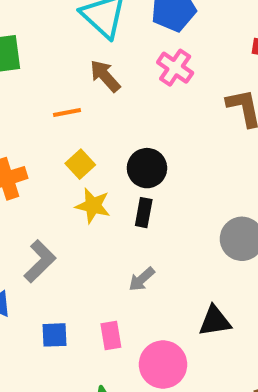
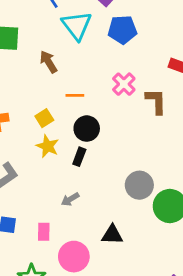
pink cross: (175, 68) -> (124, 84), moved
brown arrow: (105, 76) -> (48, 62), moved
orange line: (67, 113) -> (75, 95), moved

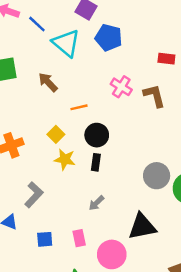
blue pentagon: (122, 30) -> (109, 38), turned 30
black triangle: (112, 235) -> (142, 227), size x1.4

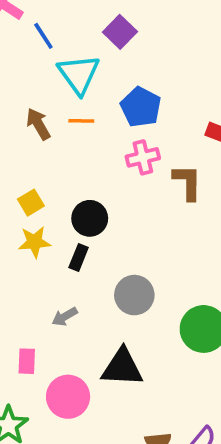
blue pentagon: (109, 38) -> (141, 107), moved
pink cross: (121, 87) -> (143, 157), turned 30
orange line: (79, 107) -> (81, 121), moved
yellow star: (65, 159) -> (34, 242), turned -30
gray circle: (157, 176) -> (134, 295), moved

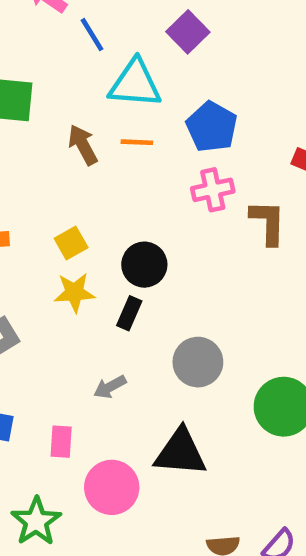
cyan triangle: (79, 74) -> (135, 84), turned -51

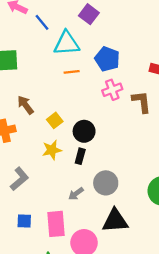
brown arrow: (83, 145) -> (25, 105), moved
yellow square: (71, 243) -> (55, 120), moved
gray circle: (198, 362) -> (106, 183), moved
pink rectangle: (61, 442) -> (56, 224), size x1.6

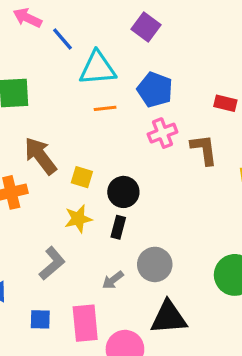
purple square: (89, 14) -> (146, 27), moved
brown arrow: (25, 105) -> (40, 156), size x1.4
yellow square: (55, 120) -> (82, 177), turned -35
gray L-shape: (19, 179) -> (52, 263), moved

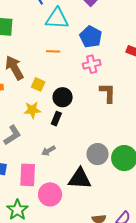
orange line: (105, 108) -> (53, 51), moved
brown L-shape: (204, 150) -> (108, 93), moved
gray circle: (155, 264) -> (98, 154), moved

